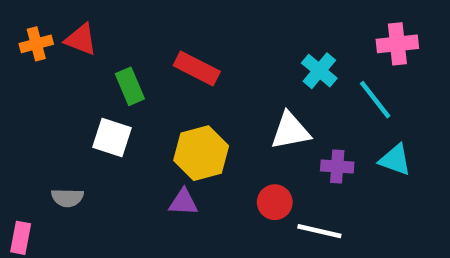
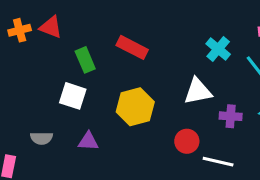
purple triangle: (183, 202) -> (88, 141), moved

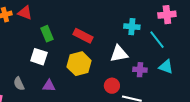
red rectangle: (132, 47) -> (83, 36), moved
cyan cross: (218, 49) -> (132, 27), turned -35
gray semicircle: (41, 138) -> (19, 84), turned 64

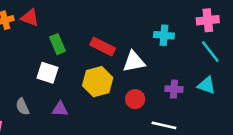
cyan line: (157, 40) -> (210, 52), moved
white triangle: (119, 54) -> (134, 62), moved
red circle: (112, 86) -> (135, 99), moved

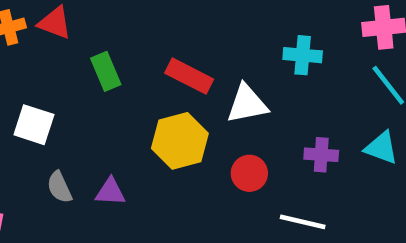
white square: (47, 73) -> (34, 125), moved
gray semicircle: (22, 107) -> (59, 187), moved

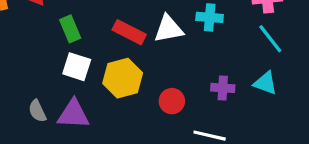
white triangle: (247, 104) -> (169, 29), moved
white square: (34, 125) -> (77, 67), moved
purple triangle: (110, 192) -> (73, 114), size x1.5

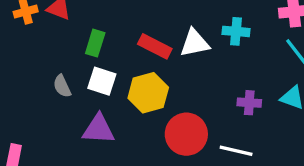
green rectangle: (70, 29) -> (95, 43), turned 40
red circle: (172, 101) -> (186, 134), moved, size x1.6
gray semicircle: (37, 111) -> (62, 86), moved

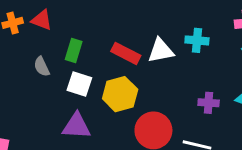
gray semicircle: (62, 86) -> (42, 67), moved

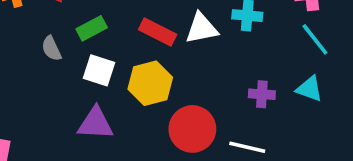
green rectangle: (74, 51) -> (92, 28), turned 45

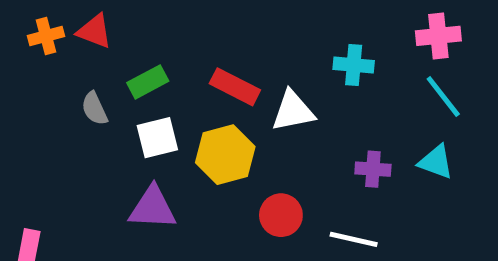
white triangle: (201, 28) -> (293, 111), moved
white square: (99, 70) -> (157, 138), turned -32
red circle: (192, 129) -> (281, 215), size x0.7

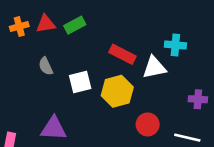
red triangle: (94, 31) -> (46, 24), turned -30
cyan cross: (354, 65) -> (175, 45), moved
green rectangle: (148, 82) -> (75, 25), moved
purple triangle: (153, 208) -> (54, 128), moved

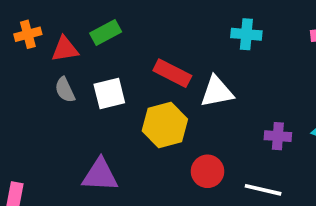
red triangle: (46, 24) -> (65, 49), moved
cyan cross: (175, 45) -> (246, 34), moved
white square: (80, 82) -> (109, 94), moved
purple triangle: (54, 128) -> (100, 175), moved

